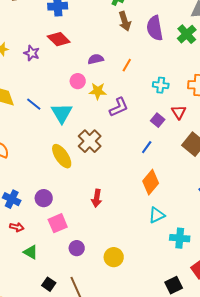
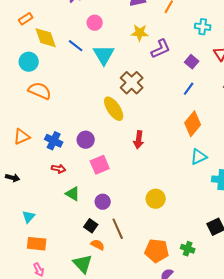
pink circle: (78, 81) -> (95, 23), moved
purple square: (158, 120) -> (192, 62), moved
yellow ellipse: (62, 156) -> (114, 109), moved
purple circle: (77, 248) -> (103, 202), moved

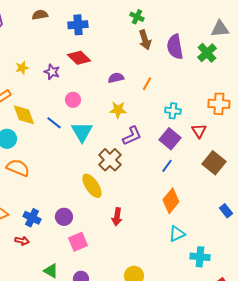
cyan cross: (203, 27) -> (173, 111), moved
purple L-shape: (161, 49) -> (132, 136), moved
purple square: (192, 62) -> (170, 139), size x1.5
red arrow: (59, 169) -> (22, 241), moved

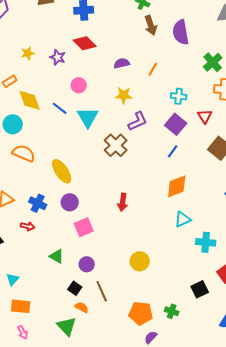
green cross: (207, 53) -> (213, 62), moved
yellow ellipse: (92, 186) -> (62, 171), moved
orange diamond: (171, 201) -> (177, 186), turned 30

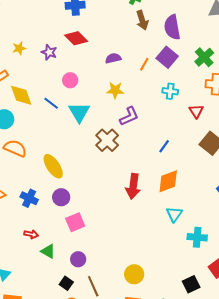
purple square: (176, 124) -> (167, 57), moved
red arrow: (123, 202) -> (133, 186), moved, size x1.4
cyan triangle: (183, 219) -> (174, 214), turned -30
red arrow: (28, 226) -> (31, 234), moved
yellow circle: (140, 261) -> (134, 274), moved

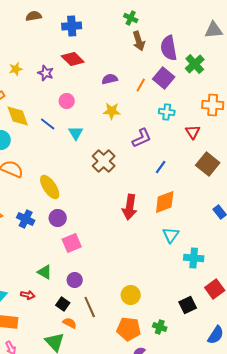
green cross: (204, 57) -> (195, 64), moved
cyan triangle: (79, 112) -> (76, 133), size x0.7
purple L-shape: (129, 116) -> (142, 138), moved
red arrow: (31, 234) -> (28, 295), moved

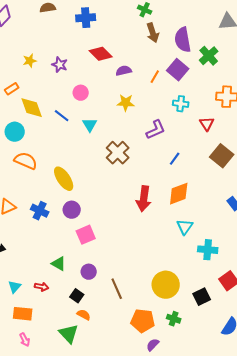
red diamond: (73, 59) -> (101, 54), moved
yellow circle: (131, 295) -> (166, 285), moved, size x1.4
brown line: (90, 307) -> (117, 289), moved

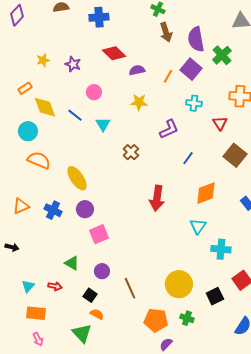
brown cross: (118, 153) -> (131, 152), size x0.7
orange diamond: (179, 194) -> (206, 193), moved

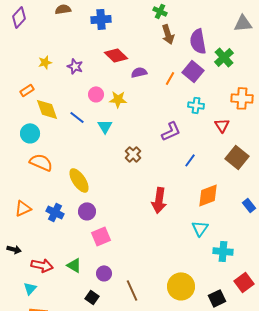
yellow star: (139, 102) -> (118, 99), moved
red arrow: (55, 286) -> (42, 265), moved, size x1.5

